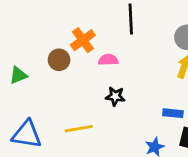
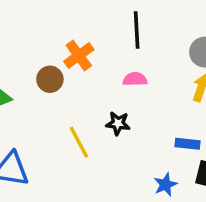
pink semicircle: (108, 60) -> (135, 79), moved
yellow line: (79, 129) -> (79, 142), moved, turned 72

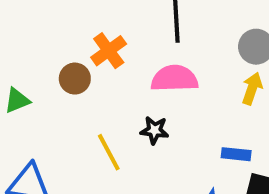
pink semicircle: (135, 79) -> (174, 79), size x1.6

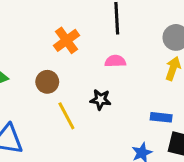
brown circle: (75, 79) -> (47, 82), moved
pink semicircle: (174, 79) -> (115, 61), size x0.6

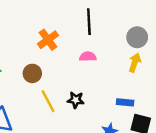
black star: (100, 100) -> (76, 100), moved

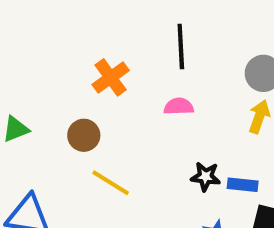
black star: (76, 100) -> (206, 177), moved
yellow line: (48, 101) -> (111, 183), turned -30

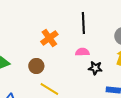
black star: (206, 177) -> (95, 68), moved

